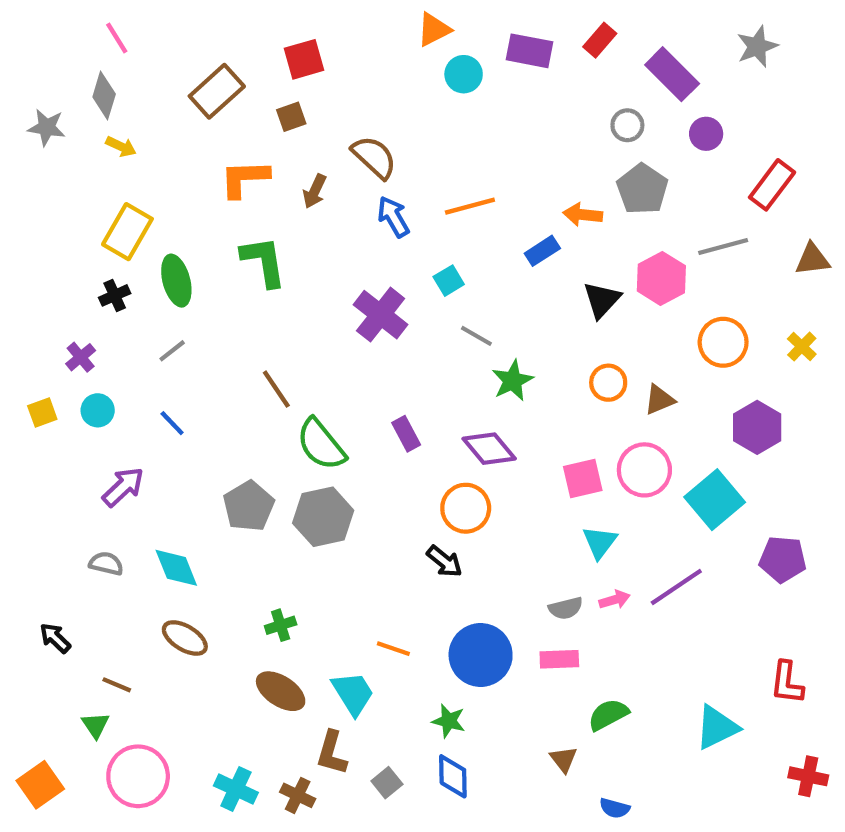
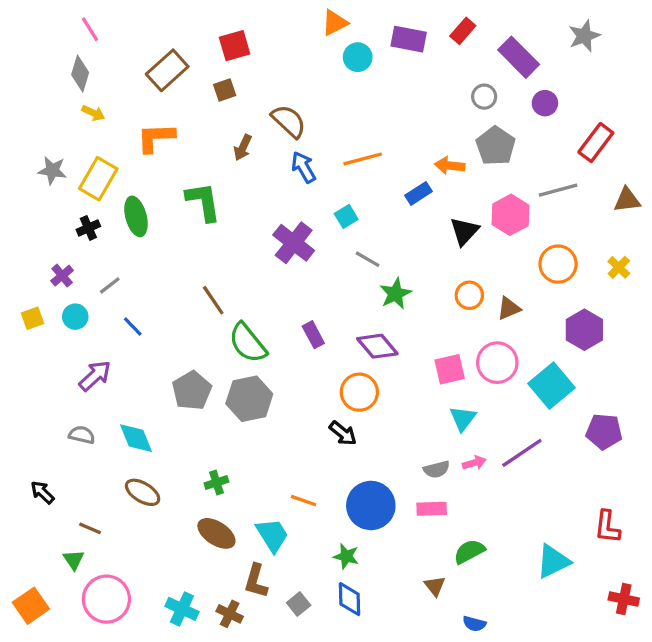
gray star: (47, 127) -> (52, 170), moved
orange L-shape: (244, 178) -> (156, 138), moved
gray line: (172, 351) -> (110, 285), moved

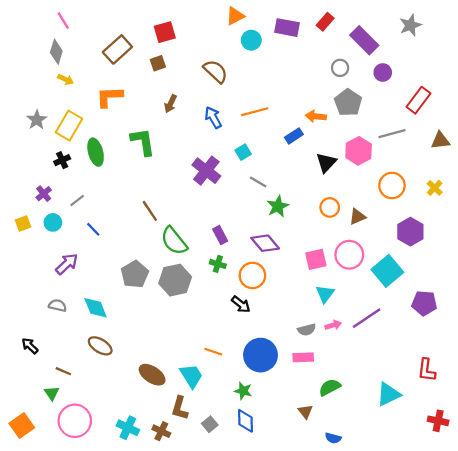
brown semicircle: (289, 121) -> (216, 71), moved
gray star: (52, 170) -> (37, 120), turned 30
green cross: (216, 482) -> (218, 264), moved, turned 35

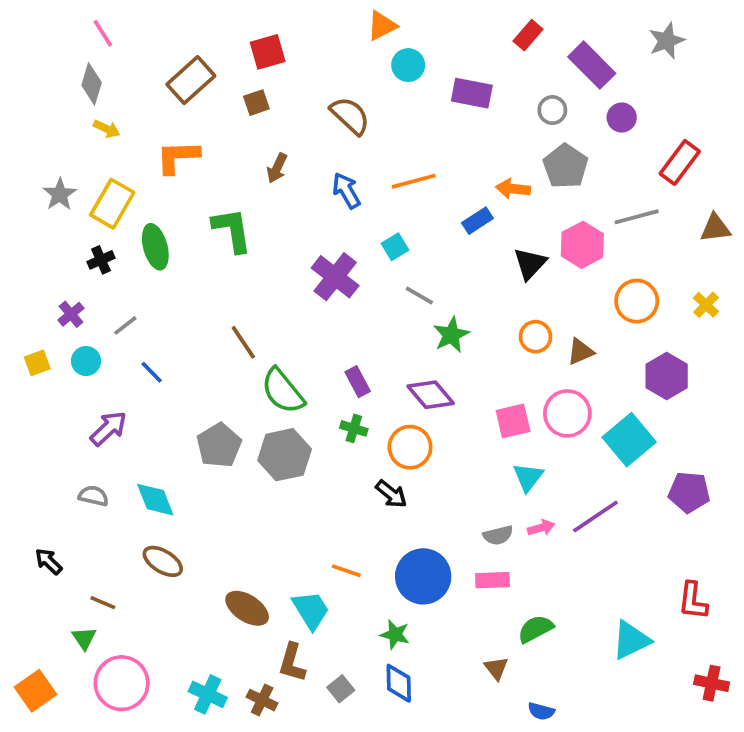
purple rectangle: (287, 28) -> (472, 93), moved

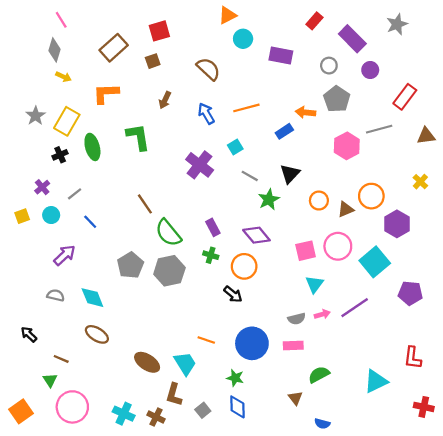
black triangle: (530, 264) -> (290, 174), moved
orange circle: (637, 301) -> (371, 196), moved

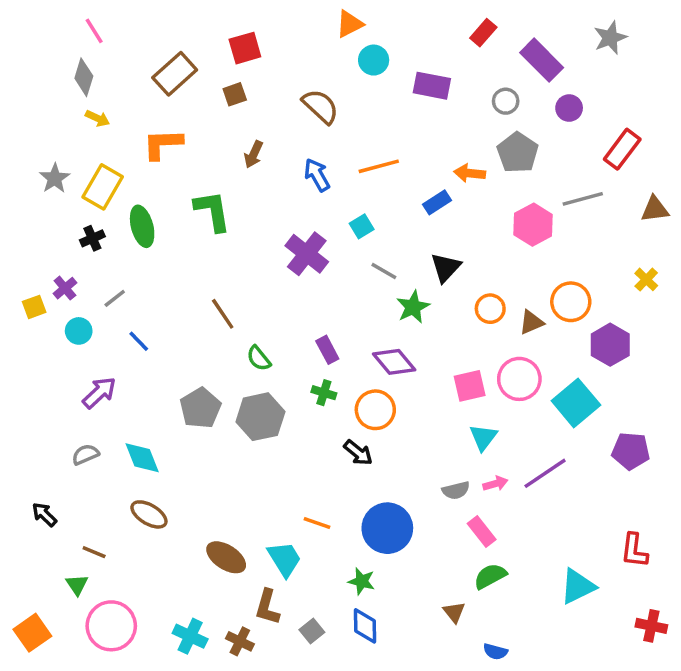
yellow square: (22, 216) -> (34, 307), moved
green semicircle: (168, 233) -> (259, 358), size x0.6
gray semicircle: (56, 295) -> (86, 454), turned -36
pink rectangle: (293, 346) -> (482, 532), moved, turned 54

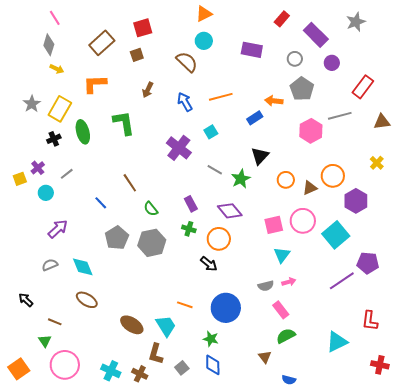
cyan circle: (374, 60) -> (204, 41), moved
gray line: (384, 271) -> (215, 170), moved
blue line: (139, 341) -> (101, 203), moved
purple line: (545, 473) -> (342, 281), moved

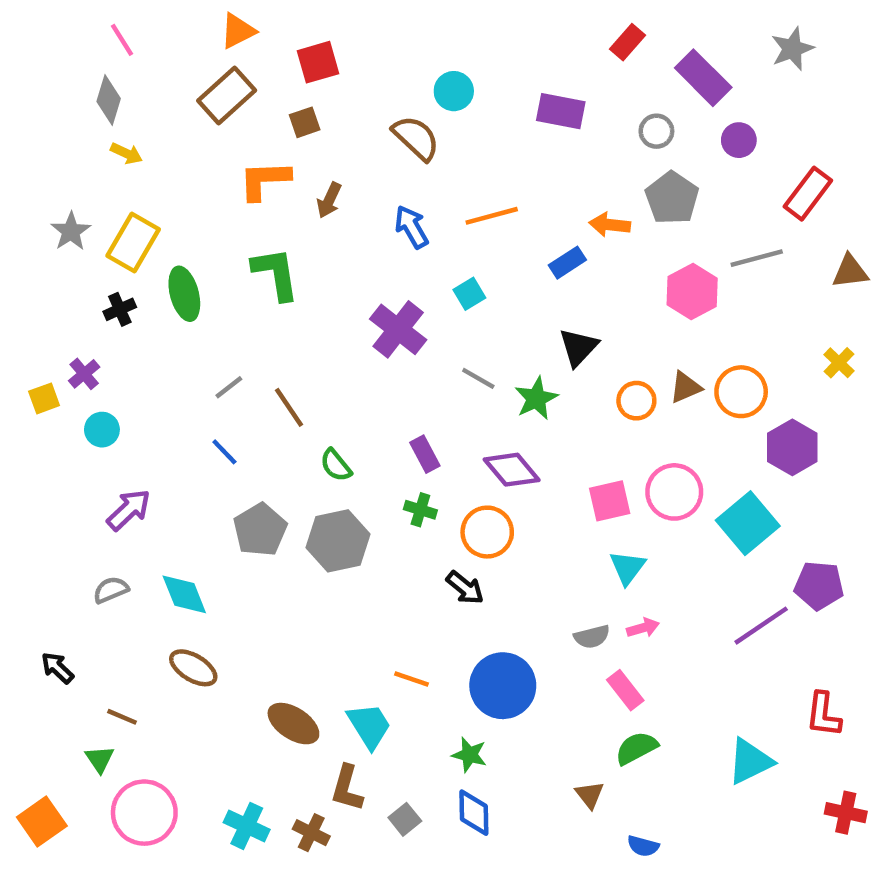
orange triangle: (204, 14) -> (238, 31), moved
orange L-shape: (95, 84) -> (265, 180), moved
gray line: (67, 174) -> (229, 387), moved
brown triangle: (310, 188) -> (685, 387), moved

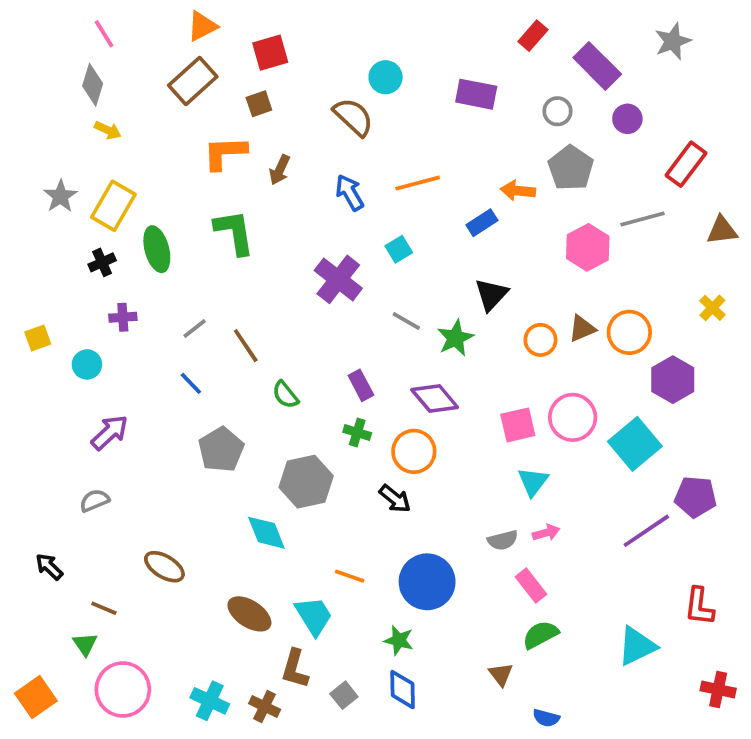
purple cross: (84, 374) -> (123, 317), moved, turned 36
gray hexagon: (338, 541) -> (306, 482), moved
cyan diamond: (184, 594) -> (266, 533), moved

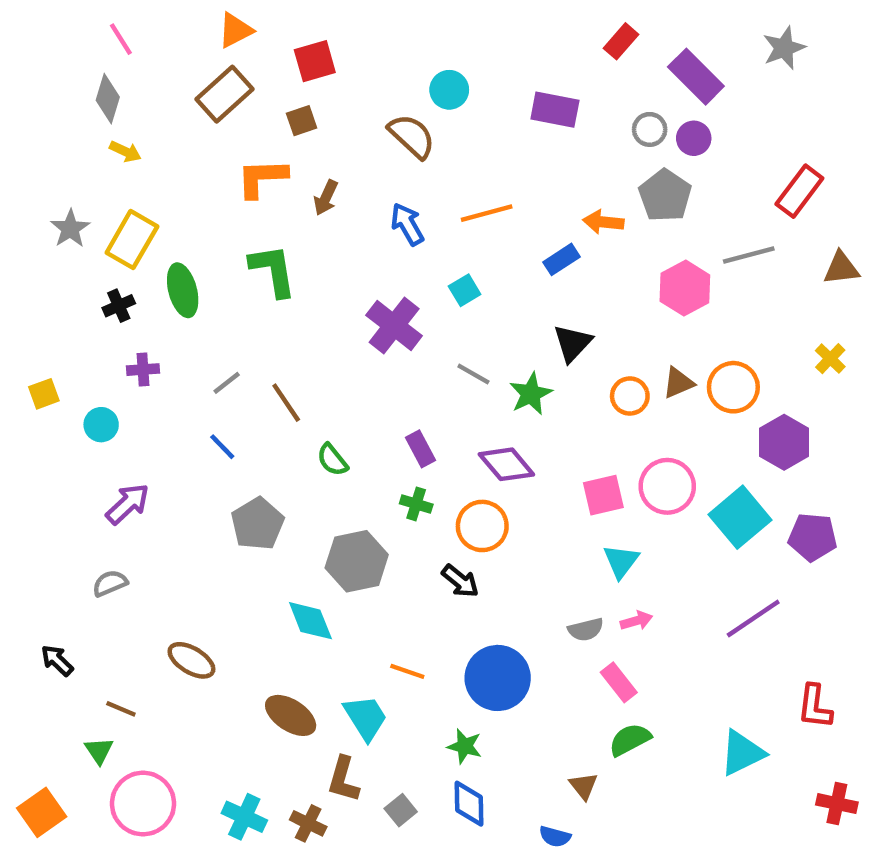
purple circle: (627, 119) -> (694, 138), moved
purple pentagon: (695, 497) -> (813, 537), moved
blue semicircle: (546, 718) -> (555, 837), moved

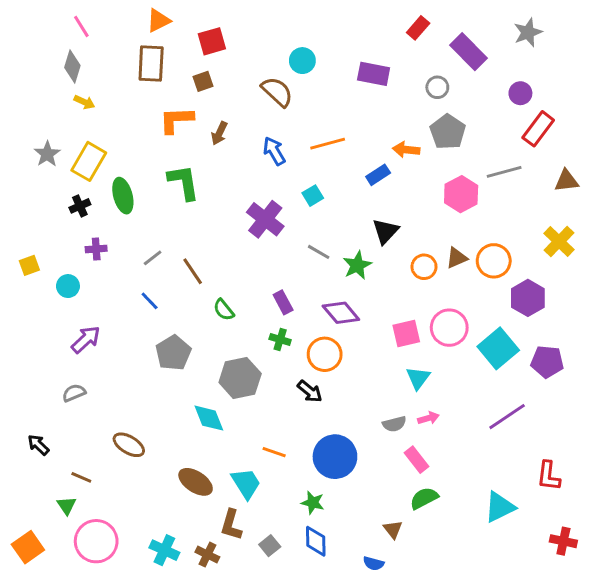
brown rectangle: (224, 94) -> (151, 64), turned -45
purple circle: (694, 138) -> (520, 93), moved
yellow cross: (830, 359) -> (559, 242), size x1.5

